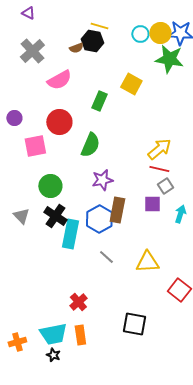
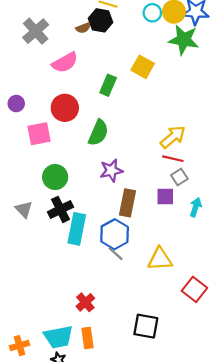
black cross: (55, 216) -> (61, 209), turned 30
blue hexagon: (99, 219) -> (115, 234), moved

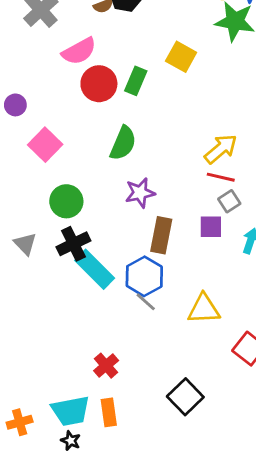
red circle: (65, 108) -> (99, 84), moved
pink square: (39, 134) -> (45, 145), turned -35
cyan rectangle: (77, 229) -> (95, 269), turned -56
black square: (146, 326) -> (185, 397), turned 36

